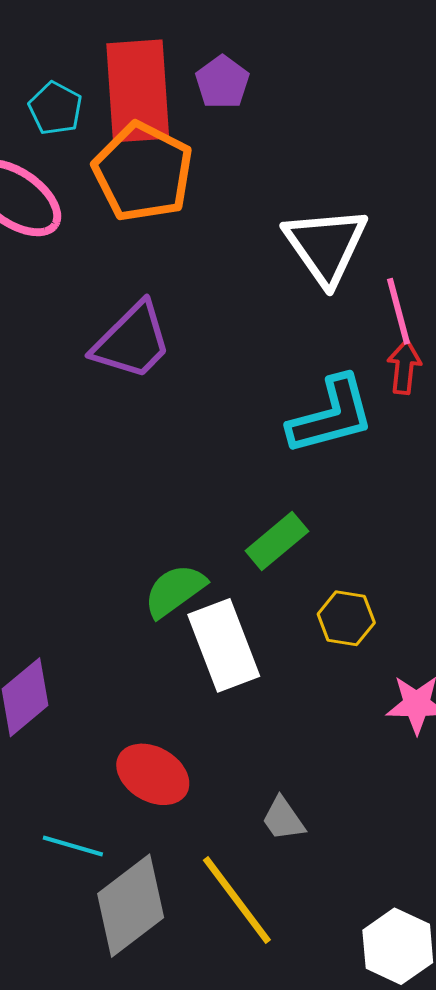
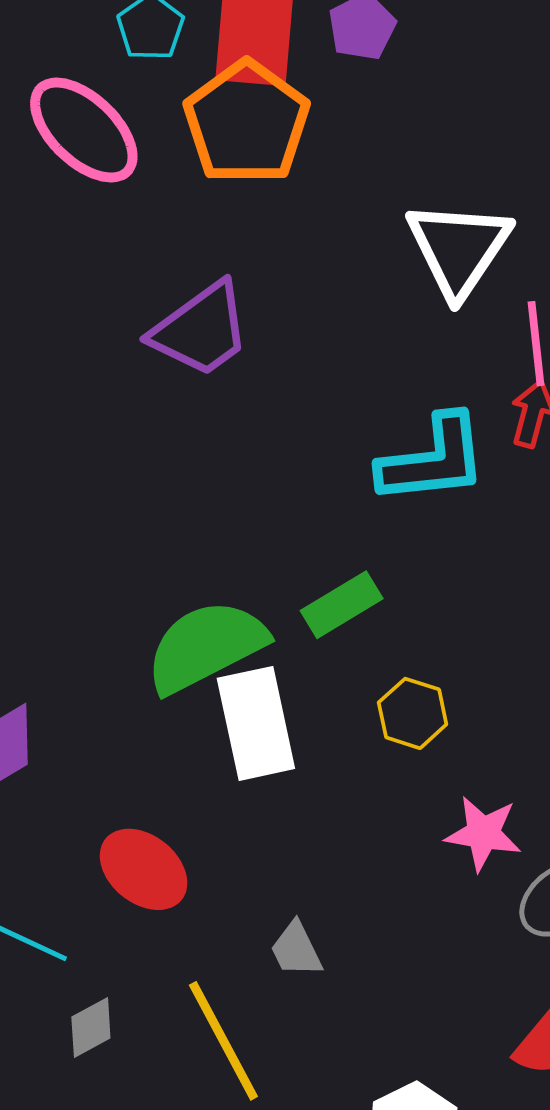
green semicircle: (175, 591) -> (206, 646), size x1.5
gray diamond: (131, 906) -> (91, 1027), size x0.5

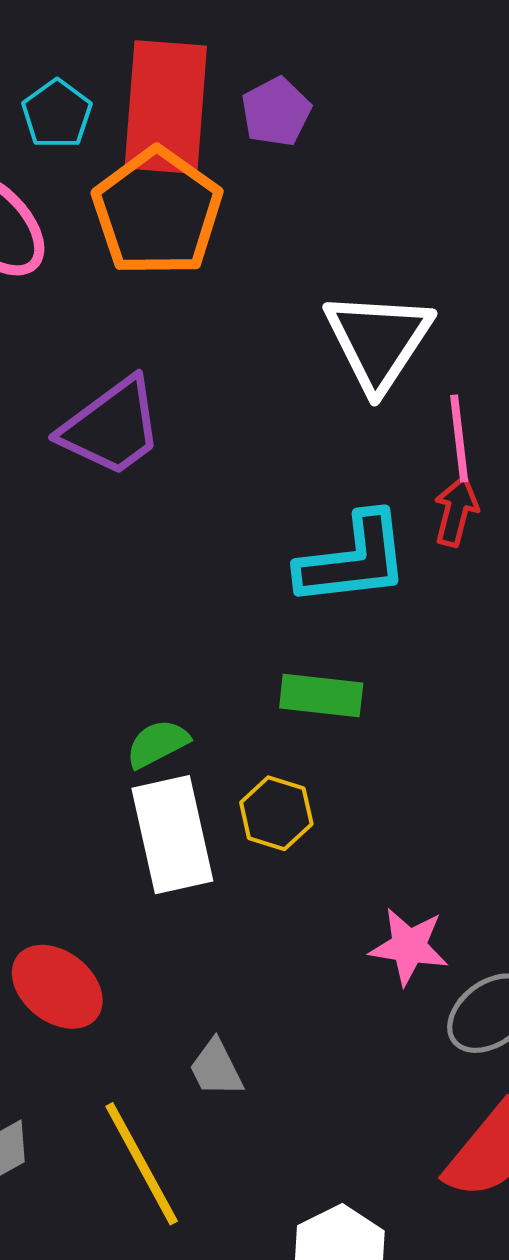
green rectangle: (342, 605) -> (321, 696), moved, turned 38
green semicircle: (206, 646) -> (157, 744), moved, size x0.5
yellow hexagon: (413, 713) -> (276, 813), moved

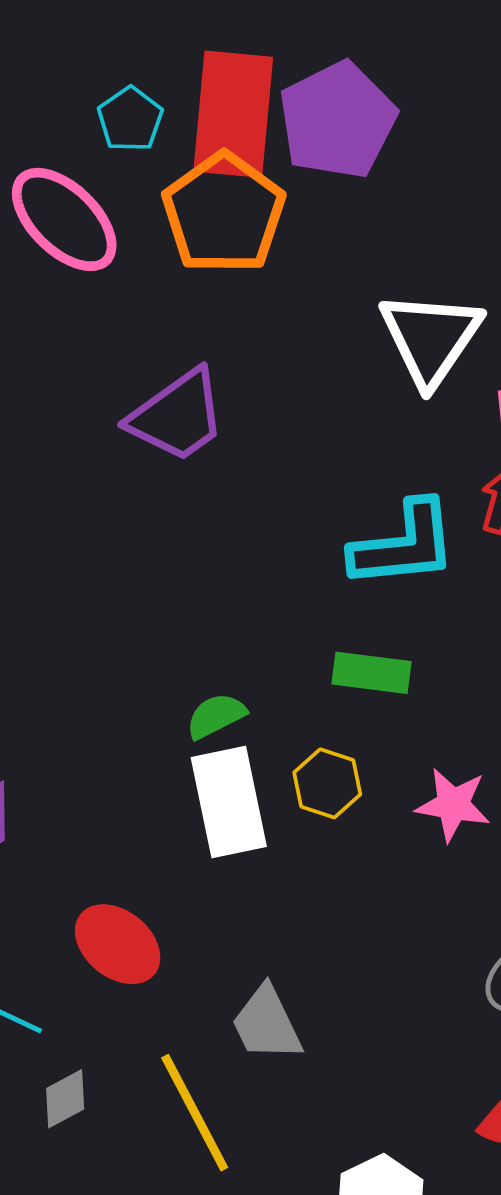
purple pentagon: (276, 112) -> (337, 120), size x1.8
pink star: (409, 946) -> (453, 805), moved
gray trapezoid: (216, 1068) -> (267, 1024), size x1.4

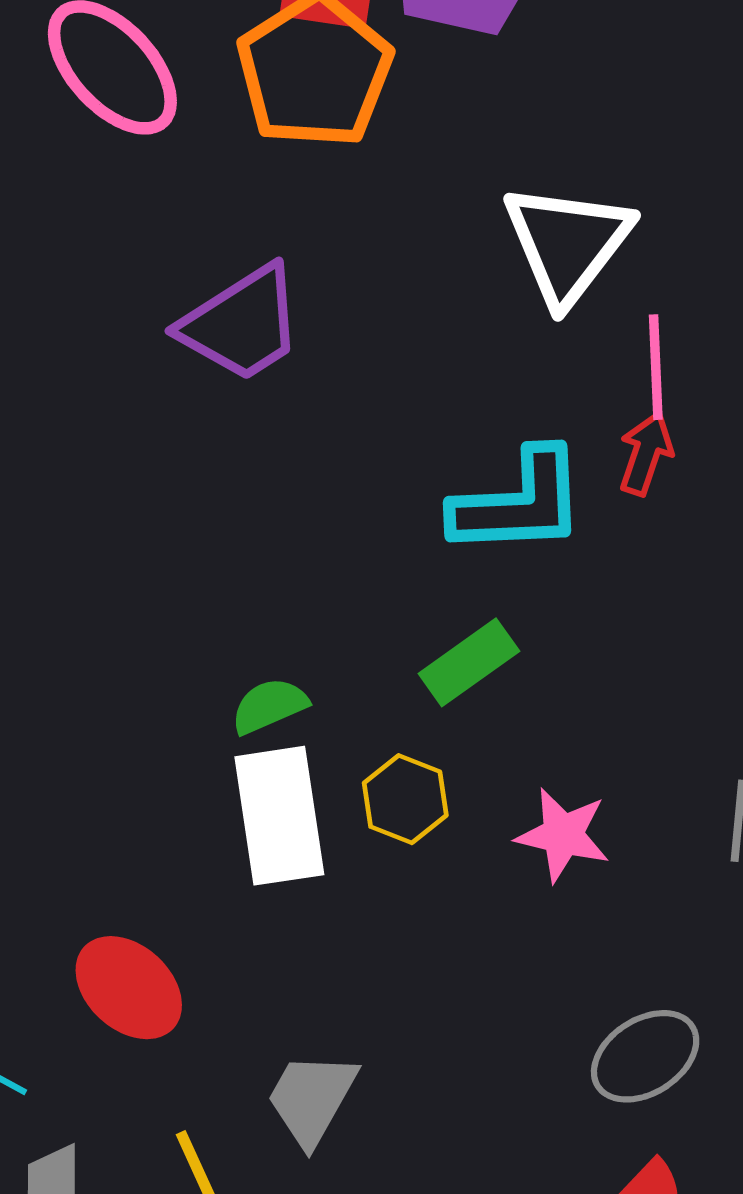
green rectangle: (371, 673) -> (469, 662), turned -46
gray trapezoid: (267, 1024) -> (312, 1099), turned 52

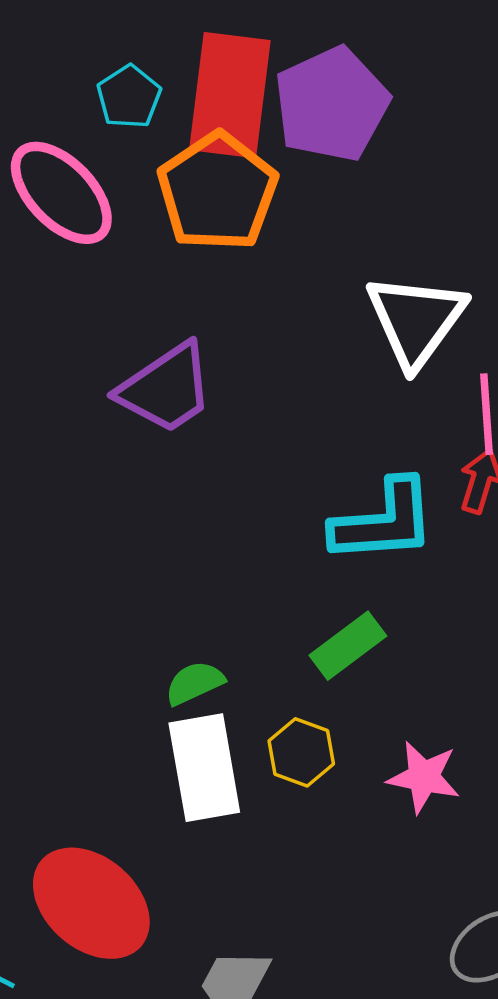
red ellipse: (129, 988) -> (91, 903), size x1.4

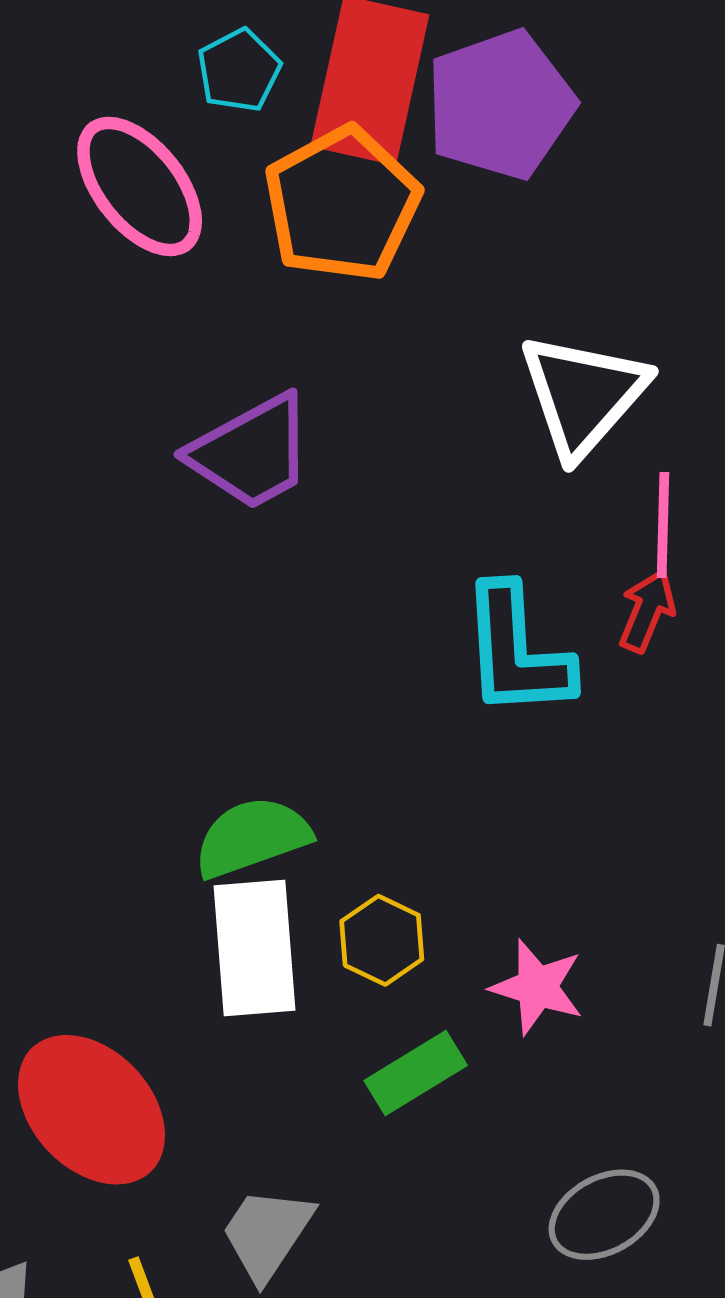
cyan L-shape: (383, 521) -> (516, 651), turned 85
green rectangle: (348, 646) -> (416, 1073), moved
green semicircle: (195, 683) -> (252, 837), size x1.5

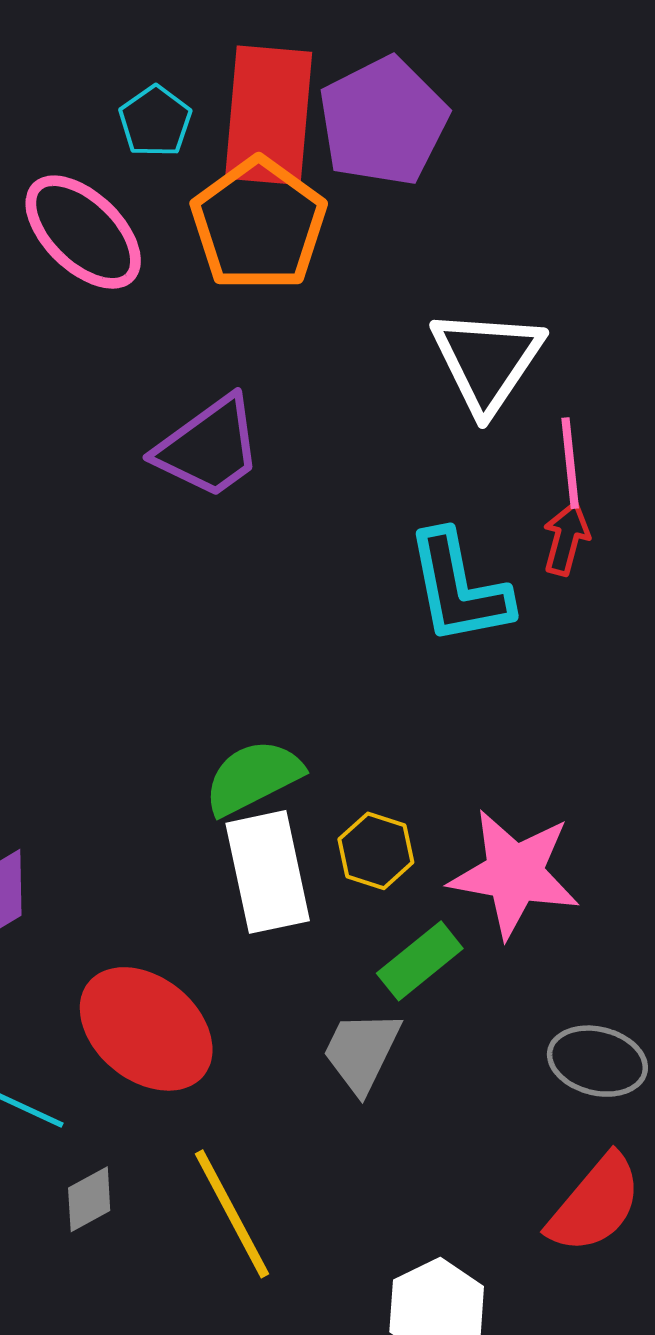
pink star: (537, 987) -> (514, 874), size x1.6
gray ellipse: (604, 1215) -> (597, 1061), turned 50
gray trapezoid: (267, 1234) -> (362, 1052), moved

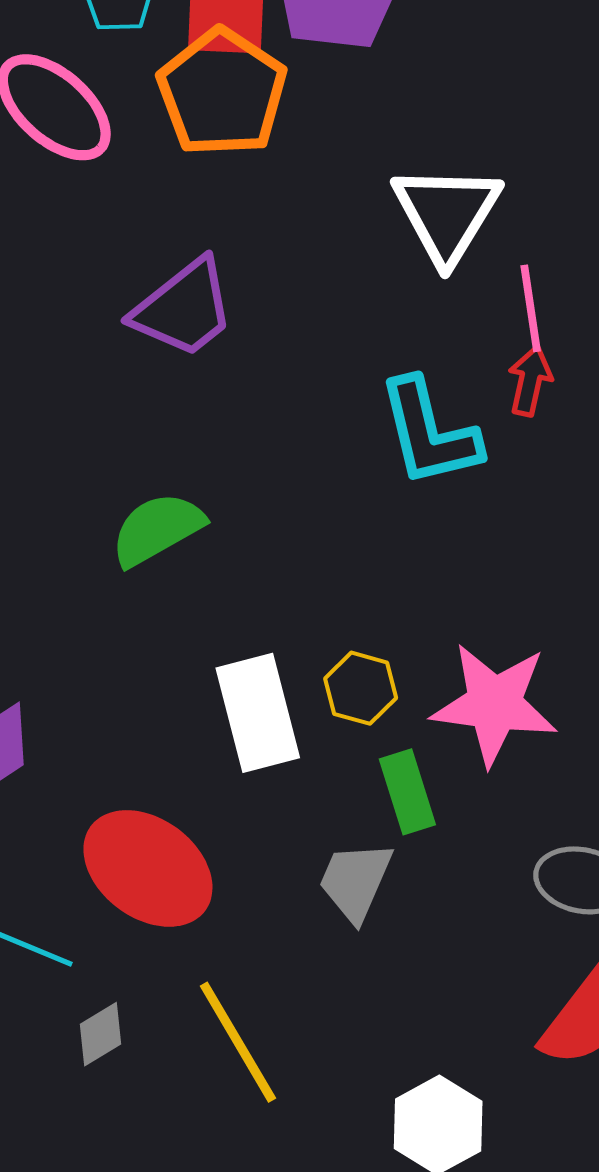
green semicircle: (253, 777) -> (157, 529), moved
green rectangle: (420, 961) -> (407, 792), turned -66

